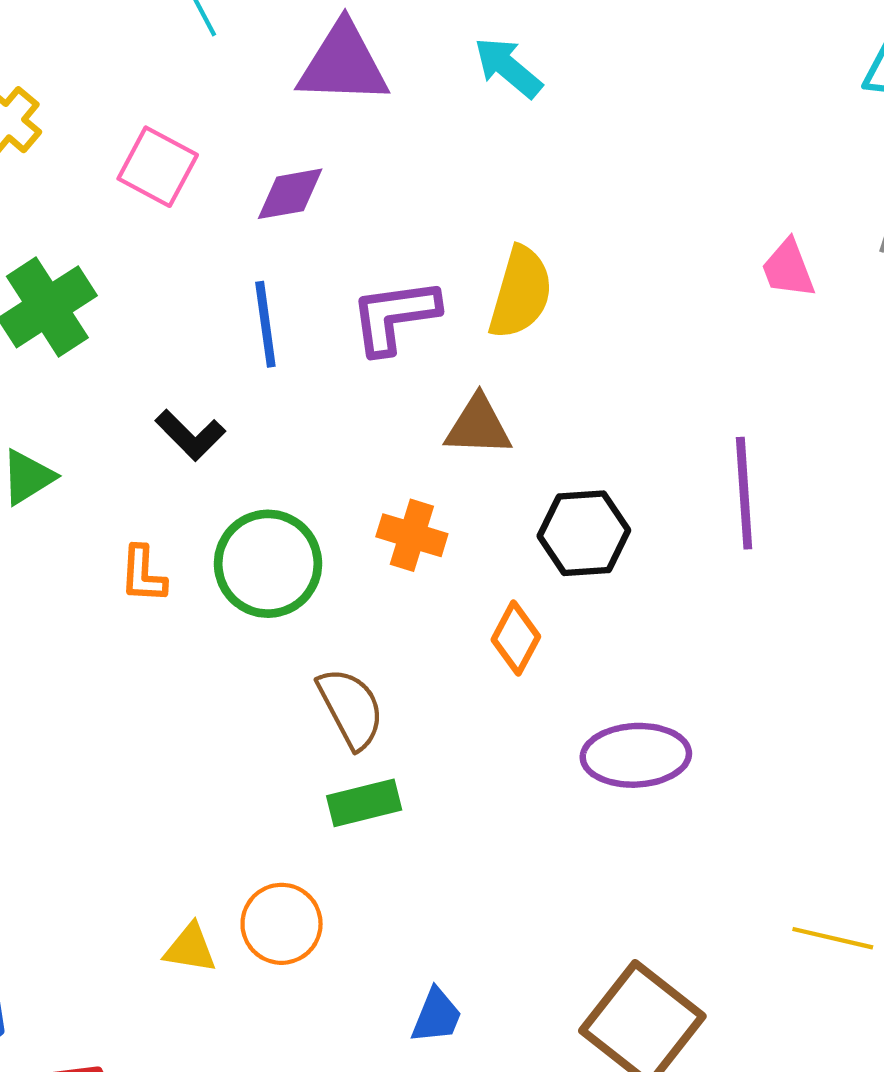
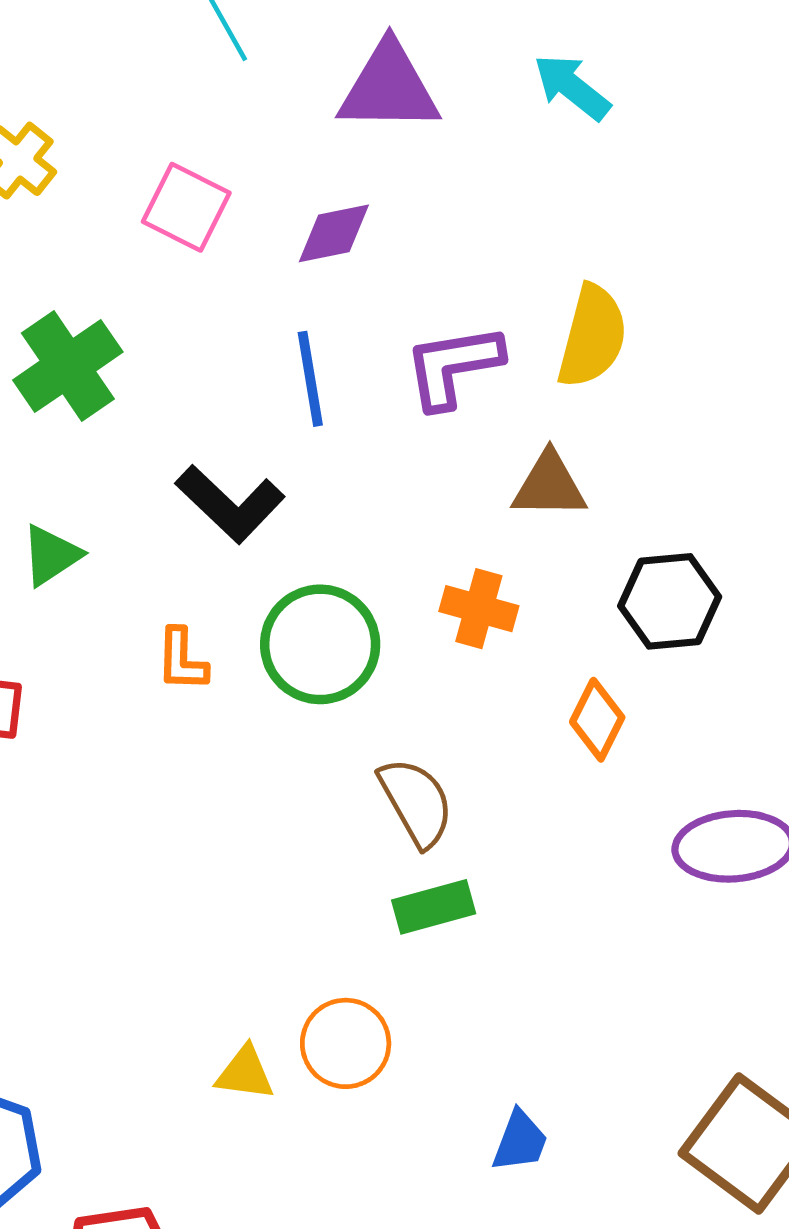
black L-shape: (190, 435) -> (230, 504), size x1.4

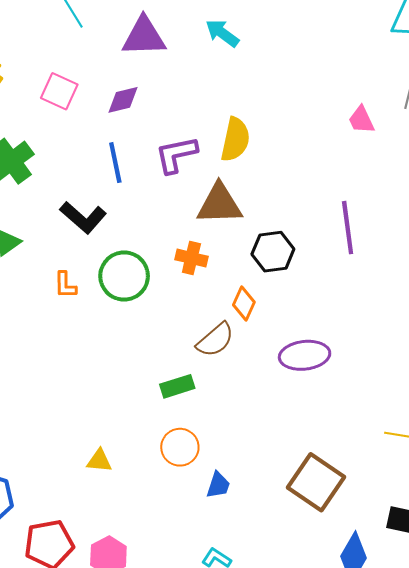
brown triangle: (549, 485) -> (219, 204), size x1.4
brown semicircle: (416, 802) -> (215, 340), moved, turned 81
orange circle: (346, 1043) -> (180, 447), moved

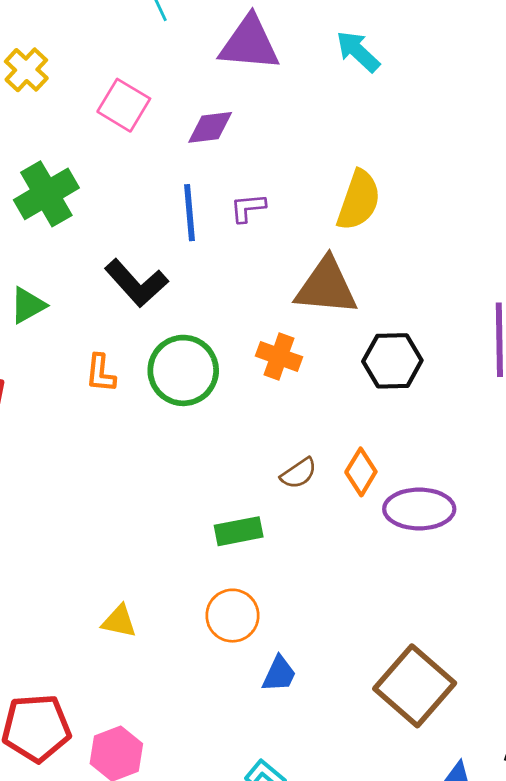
purple L-shape: (176, 155) -> (248, 208), moved, size x0.6
orange diamond: (244, 303) -> (361, 472), moved
brown semicircle: (215, 340) -> (299, 473), size x0.7

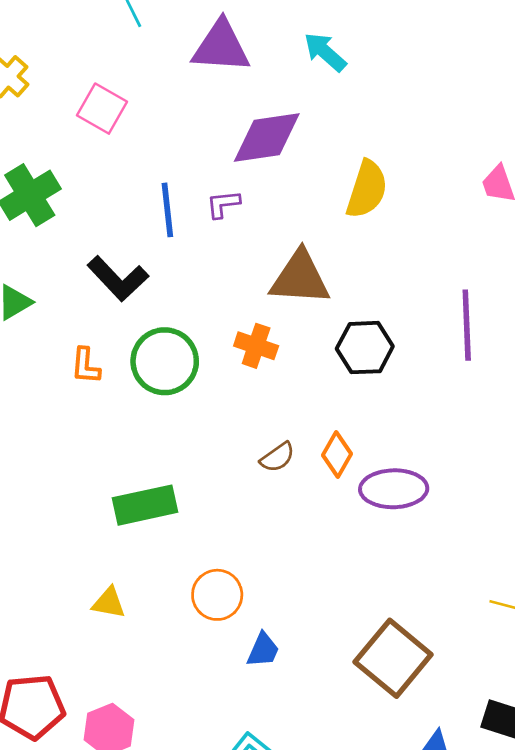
purple diamond: (210, 127) -> (267, 138), moved, size x1.6
yellow semicircle: (359, 200) -> (367, 189), moved
green rectangle: (239, 531) -> (145, 505), moved, size x1.4

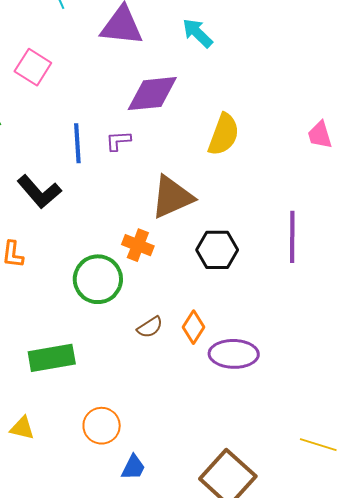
brown triangle: (300, 278) -> (172, 197), turned -30
green circle: (165, 361) -> (98, 279), moved

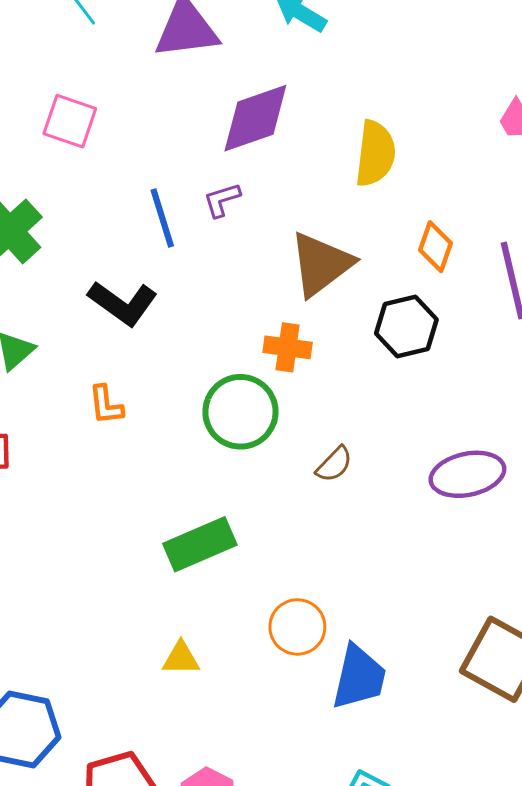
orange diamond: (193, 327) -> (436, 247), moved
blue trapezoid: (133, 467) -> (359, 677), size x1.6

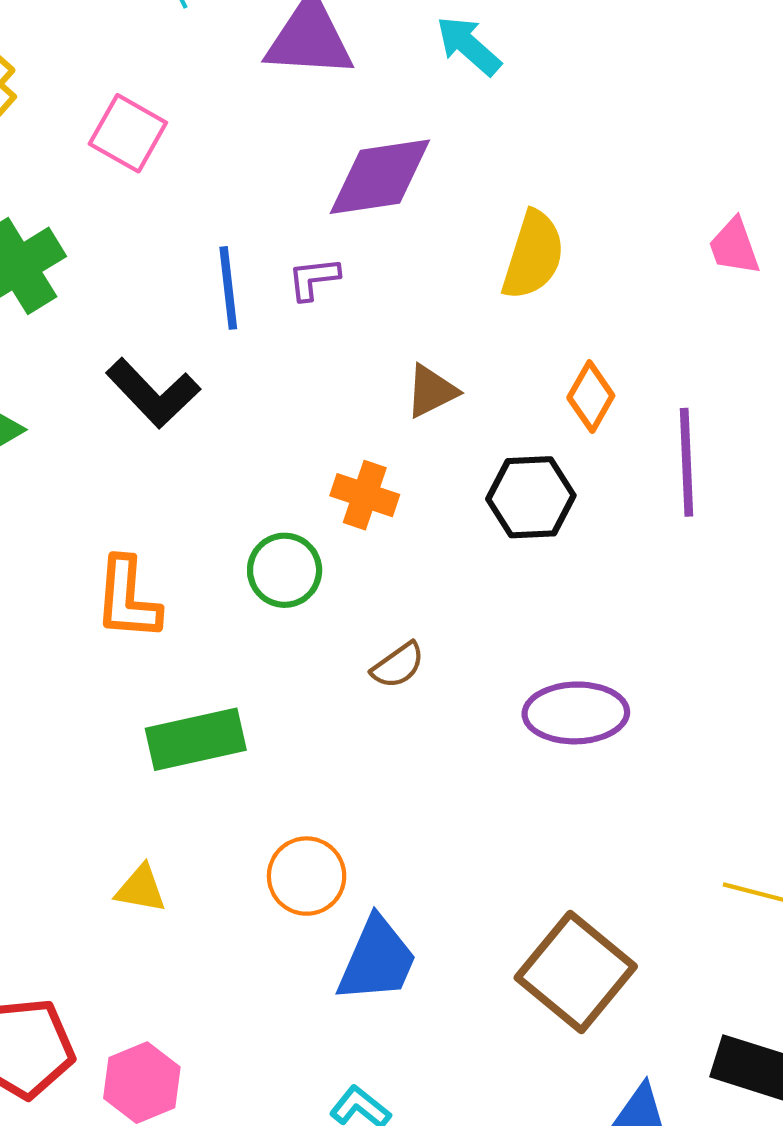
brown triangle: (321, 264) -> (431, 391), size x0.6
orange L-shape: (106, 405) -> (128, 599), moved, size x1.5
green circle: (240, 412) -> (285, 570), size x0.7

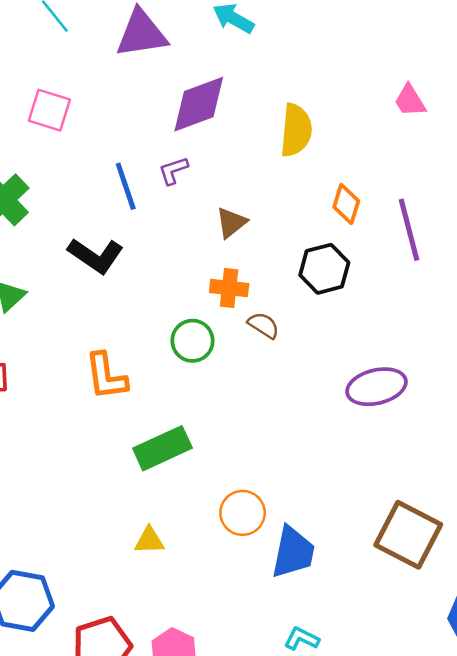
brown triangle: (431, 391) -> (231, 223), moved
brown semicircle: (398, 665) -> (263, 325), moved, turned -100

